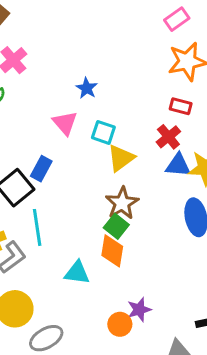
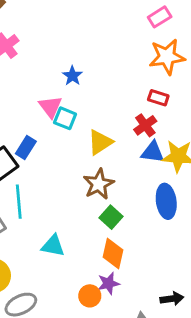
cyan square: (103, 132) -> (65, 118), moved
green square: (116, 226) -> (111, 217), moved
orange diamond: (112, 251) -> (113, 254), moved

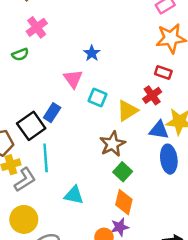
cyan square: (65, 118) -> (97, 97), moved
yellow triangle: (100, 142) -> (127, 111), moved
blue triangle: (153, 152) -> (159, 130), moved

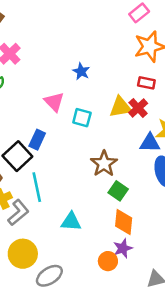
blue star: (92, 53) -> (81, 71), moved
yellow triangle: (127, 111) -> (121, 107), moved, turned 30

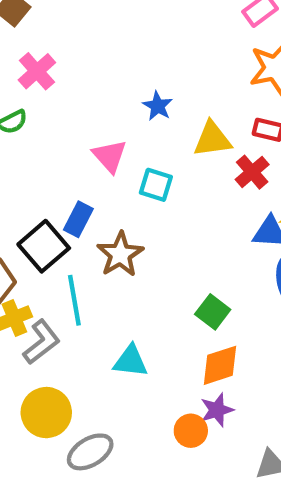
yellow triangle: (121, 107) -> (212, 139), moved
brown star: (104, 164) -> (120, 254), moved
orange diamond: (124, 222) -> (220, 365), turned 64

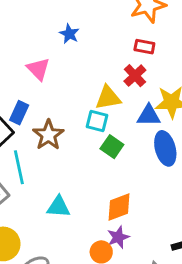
yellow triangle: (212, 139) -> (108, 98), moved
cyan square: (156, 185) -> (97, 121), moved
green square: (213, 312) -> (112, 147), moved

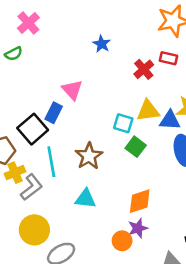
pink triangle: (38, 69) -> (72, 90), moved
red cross: (135, 76) -> (144, 69), moved
yellow triangle: (108, 98) -> (148, 111), moved
brown star: (48, 135) -> (89, 156), moved

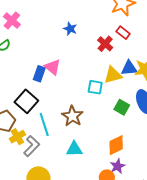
red rectangle: (169, 58) -> (123, 33), turned 32
blue rectangle: (54, 113) -> (39, 74), moved
blue triangle: (170, 120) -> (129, 68), moved
green square: (136, 147) -> (122, 107), moved

